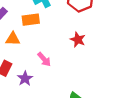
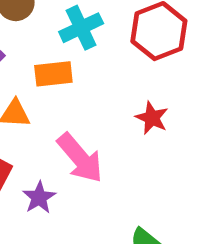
pink arrow: (44, 59) -> (80, 158), size x1.6

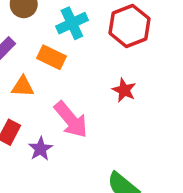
orange rectangle: (53, 74) -> (51, 57), turned 32

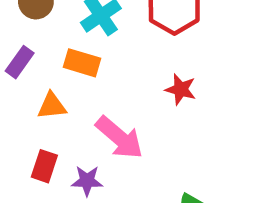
purple star: (40, 149) -> (87, 181), turned -30

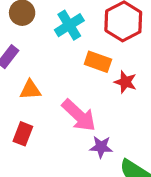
orange rectangle: (82, 63) -> (98, 62), moved
purple star: (87, 181) -> (101, 147), moved

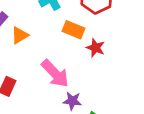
orange triangle: (30, 90) -> (20, 35), moved, turned -30

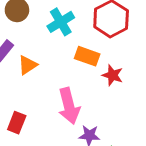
pink arrow: (55, 74) -> (69, 106), turned 32

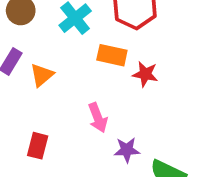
pink arrow: (69, 106) -> (98, 118), size x0.7

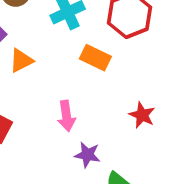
red star: (145, 74) -> (142, 115), moved

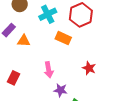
orange triangle: (21, 61) -> (24, 41), turned 32

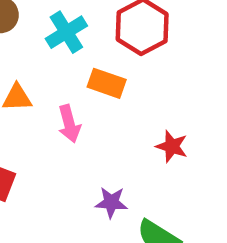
pink arrow: (49, 70) -> (69, 124), moved

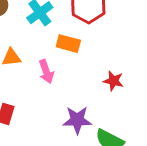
purple star: (111, 202) -> (77, 120), size x1.4

